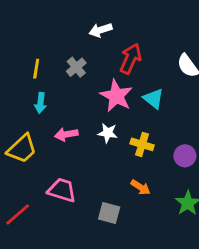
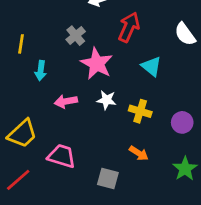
yellow line: (36, 69) -> (21, 44), moved
pink star: (116, 96) -> (97, 64), moved
yellow trapezoid: (22, 149) -> (22, 134), moved

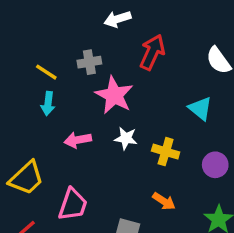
gray cross: (76, 36) -> (89, 62), turned 30
yellow line: (21, 44) -> (46, 72), moved, turned -66
cyan triangle: (151, 66) -> (200, 108), moved
pink trapezoid: (62, 156) -> (73, 205), turned 92

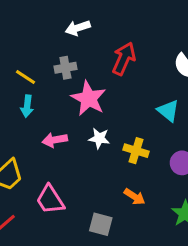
white arrow: (118, 19) -> (78, 28), moved
pink trapezoid: (73, 205) -> (50, 200), turned 128

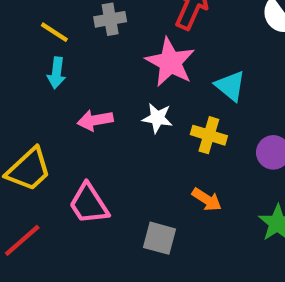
pink star: (88, 98) -> (170, 62), moved
cyan triangle: (168, 111) -> (230, 86), moved

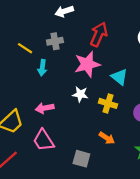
pink star: (170, 62) -> (87, 64), turned 30
cyan arrow: (57, 73) -> (42, 68), moved
pink arrow: (95, 120) -> (45, 108), moved

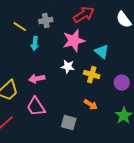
red arrow: (99, 34) -> (84, 15), turned 35

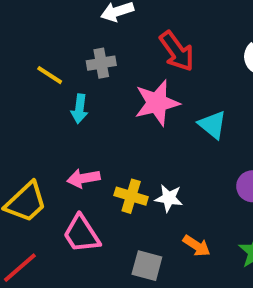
red arrow: (84, 15) -> (177, 51), turned 85
white star: (68, 67) -> (169, 198), moved
yellow cross: (92, 75) -> (131, 196), moved
orange arrow: (91, 105) -> (197, 246), moved

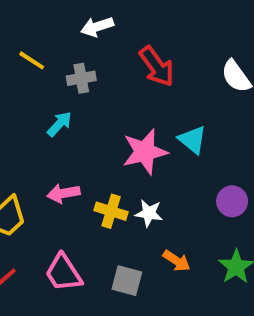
yellow line: (50, 75) -> (32, 60), moved
pink star: (157, 103) -> (145, 152), moved
cyan arrow: (79, 109) -> (59, 124), turned -144
pink trapezoid: (81, 234) -> (63, 273), moved

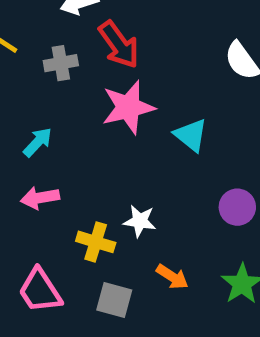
red arrow: (157, 66) -> (119, 45), moved
cyan arrow: (59, 124) -> (38, 142), moved
pink star: (145, 152) -> (128, 107), moved
yellow cross: (111, 211) -> (96, 242), moved

